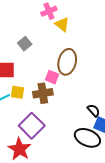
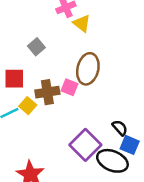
yellow square: (18, 92) -> (28, 106), turned 32
brown cross: (43, 93) -> (47, 92), moved
purple square: (32, 126) -> (85, 145), moved

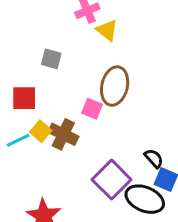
gray square: (36, 47) -> (51, 59), turned -35
brown cross: (47, 92) -> (63, 134), moved, turned 35

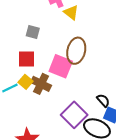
red square: (24, 98) -> (27, 59), moved
pink square: (92, 109) -> (61, 66), size x1.6

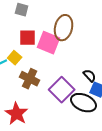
red square: (27, 59) -> (28, 38), moved
brown cross: (41, 84) -> (30, 79), moved

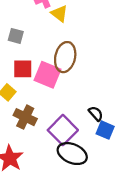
black ellipse: (84, 103) -> (72, 154), moved

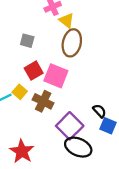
brown ellipse: (65, 57) -> (72, 43), moved
red square: (23, 69) -> (34, 71), turned -30
brown cross: (25, 117) -> (43, 101), moved

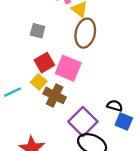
yellow square: (20, 92) -> (39, 82), moved
black semicircle: (99, 111) -> (115, 106), turned -32

